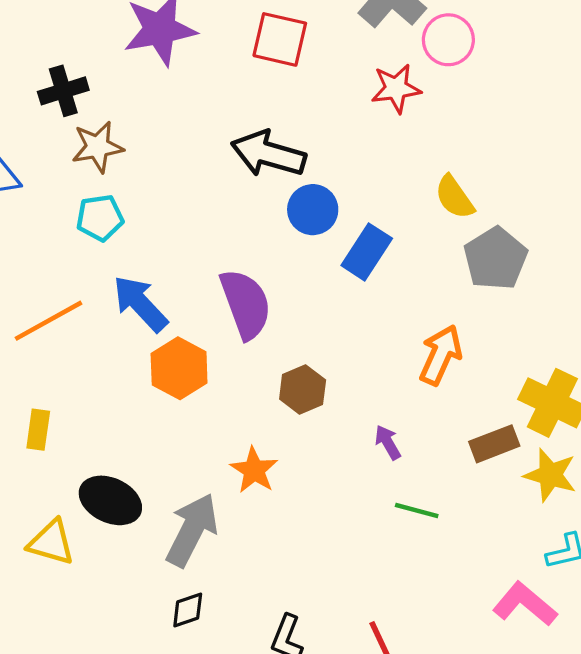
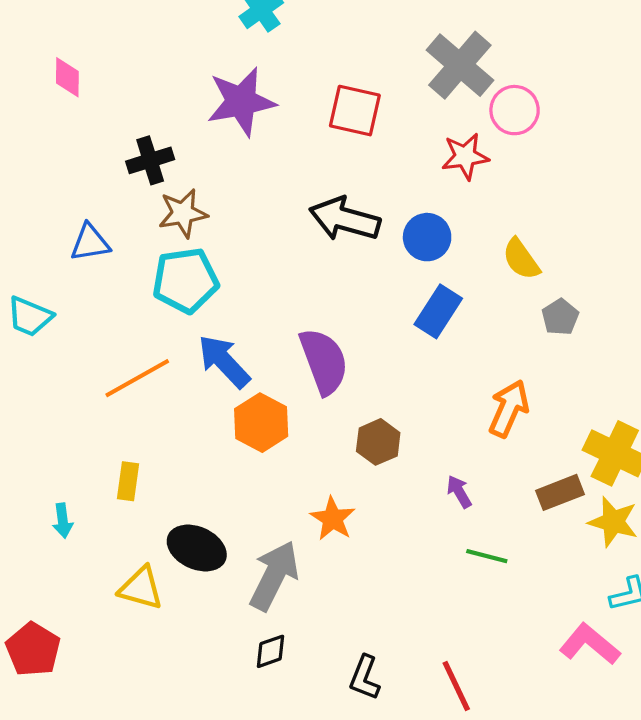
blue circle: (313, 210) -> (427, 237), moved
cyan pentagon: (100, 218) -> (185, 280), size x1.5
gray pentagon: (495, 259) -> (560, 317), size x0.6

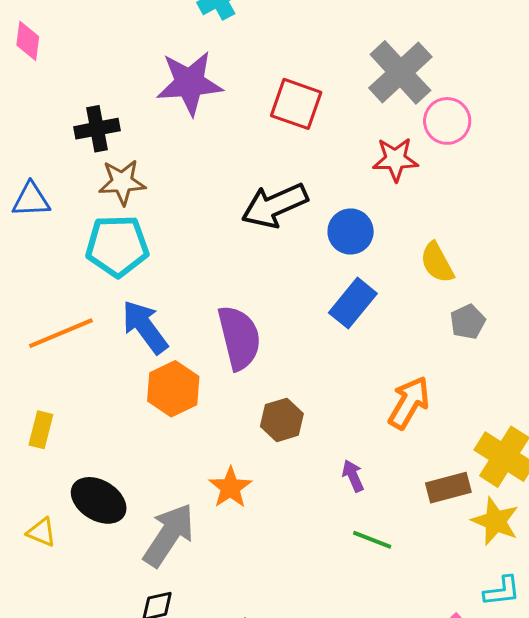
black arrow: (345, 219) -> (275, 205), turned -46
yellow triangle: (141, 588) -> (41, 532), size x0.7

